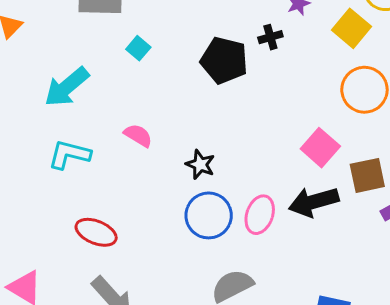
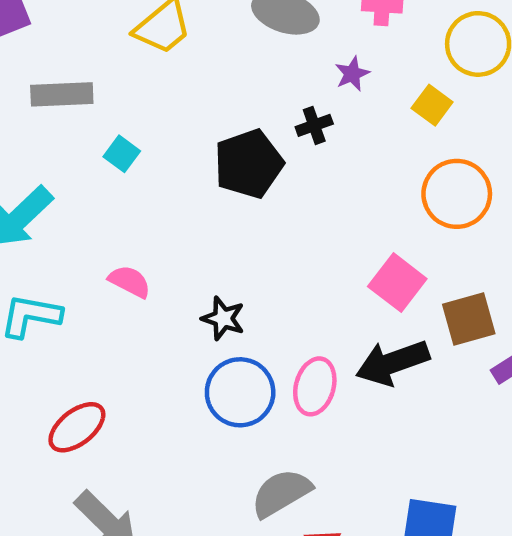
yellow square: (351, 28) -> (432, 105), size x0.7
black pentagon: (224, 60) -> (249, 164), turned -30
red ellipse: (96, 232) -> (77, 427), turned -57

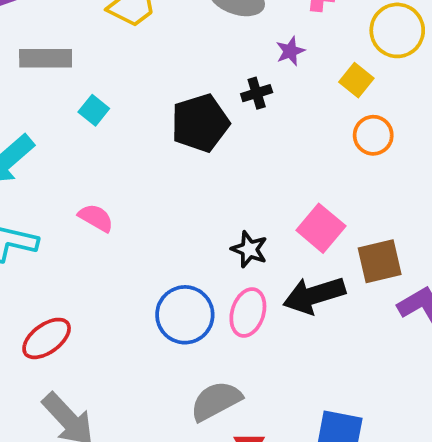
orange circle: (457, 194) -> (373, 135), moved, size x0.7
black star: (223, 318) -> (249, 249), moved

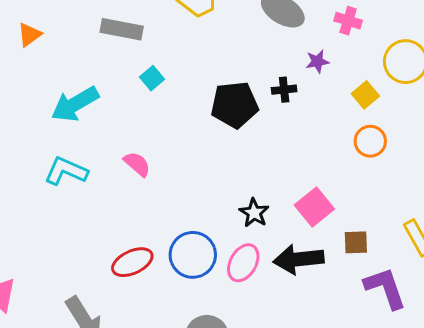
brown square: (380, 261) -> (356, 242), size x0.7
red ellipse: (47, 338) -> (132, 262), moved

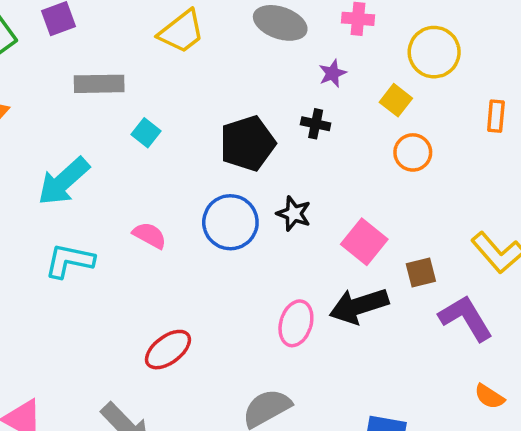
black cross: (284, 90) -> (316, 124), moved, turned 30
black star: (254, 213) -> (294, 214), moved
blue circle: (193, 255) -> (230, 222), moved

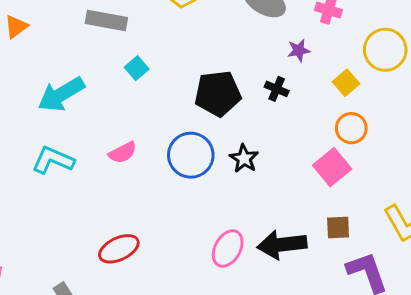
pink semicircle: (150, 235) -> (123, 153), turned 112
pink square: (364, 242) -> (332, 167), moved

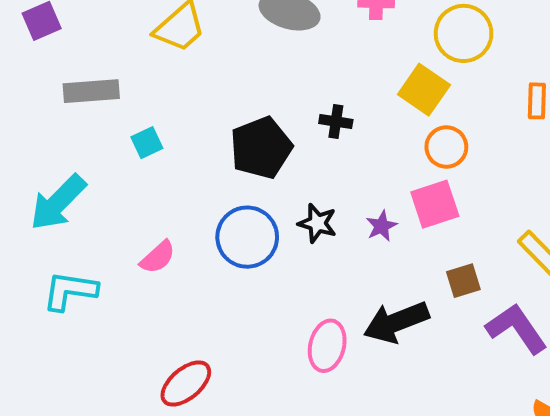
purple star: (299, 50) -> (381, 226), moved
cyan square: (137, 68) -> (147, 143), turned 30
yellow square: (346, 83) -> (424, 90), size x1.4
pink square: (332, 167) -> (435, 204), turned 36

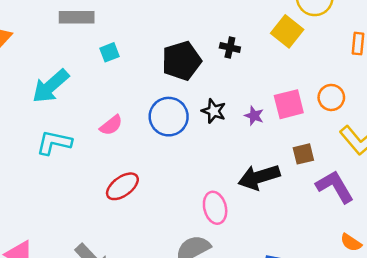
orange circle: (446, 147) -> (331, 97), moved
purple star: (381, 226) -> (254, 116), turned -30
pink ellipse: (327, 346) -> (215, 208), moved, turned -32
red ellipse: (186, 384) -> (122, 186), moved

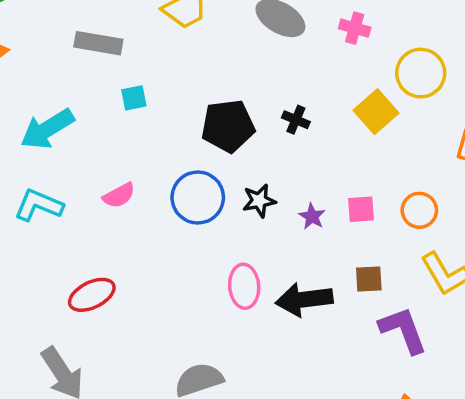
pink square: (289, 104) -> (361, 209), size x0.7
black star: (214, 111) -> (259, 201), turned 30
red ellipse: (122, 186) -> (92, 295), moved
pink ellipse: (215, 208) -> (244, 286), moved

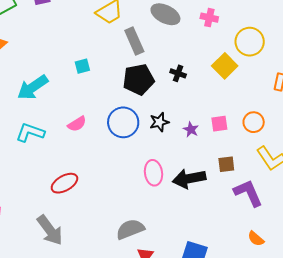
gray rectangle: (98, 43) -> (134, 41), moved, turned 60

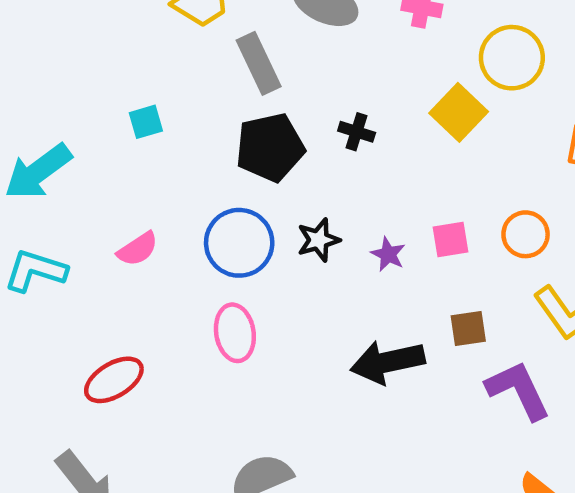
pink ellipse: (153, 173) -> (235, 333), moved

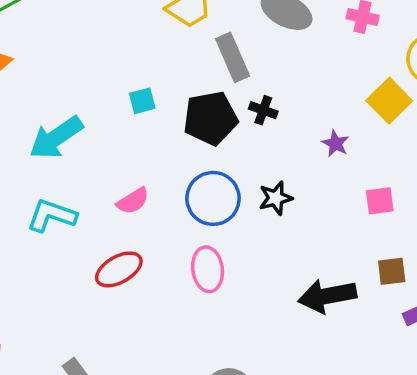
black cross: (357, 132) -> (263, 110), moved
black pentagon: (270, 147) -> (210, 118), moved
purple star: (388, 254) -> (335, 144), moved
red ellipse: (114, 380) -> (119, 269), moved

